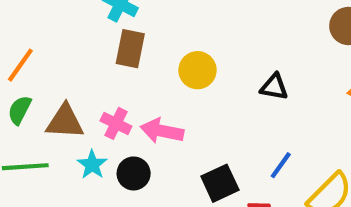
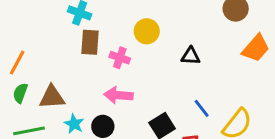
yellow circle: (197, 70) -> (147, 31), moved
pink cross: (116, 123) -> (120, 58), moved
blue line: (281, 165) -> (202, 108), turned -66

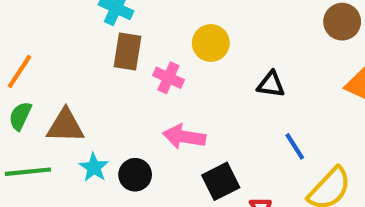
pink arrow: (118, 95) -> (184, 137), moved
blue line: (202, 108) -> (295, 146), moved

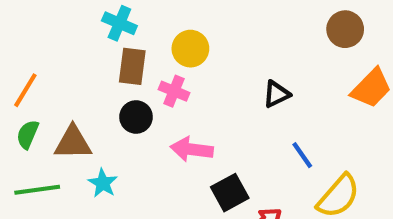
yellow circle: (211, 43) -> (190, 49), moved
black triangle: (271, 84) -> (276, 94), turned -32
black circle: (135, 175) -> (136, 117), moved

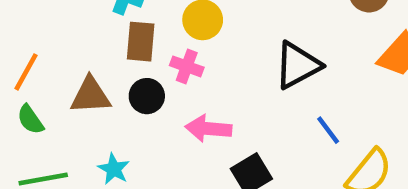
black triangle: (276, 94) -> (298, 65), size x1.6
green semicircle: (28, 134) -> (30, 120), turned -56
brown triangle: (73, 143) -> (90, 95), moved

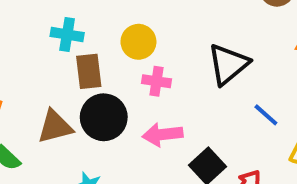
pink cross: (187, 66) -> (156, 81), moved
black circle: (147, 96) -> (104, 117), size x1.5

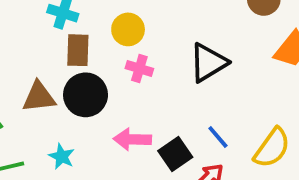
blue line: (266, 115) -> (218, 137), moved
pink arrow: (163, 134) -> (132, 139), moved

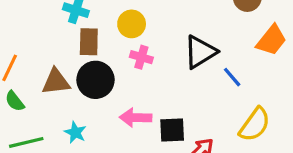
blue line: (218, 137) -> (232, 77), moved
black square: (175, 154) -> (172, 130), turned 32

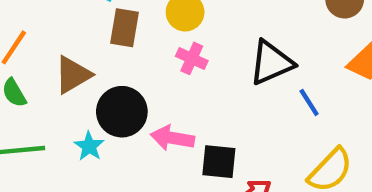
black circle: (96, 80) -> (122, 112), moved
brown triangle: (56, 82) -> (73, 75), turned -32

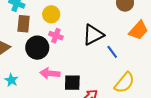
black circle: (122, 112) -> (37, 48), moved

